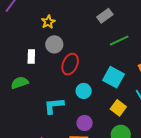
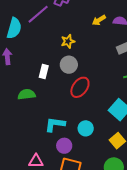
cyan circle: (84, 91) -> (86, 128), moved
purple circle: (85, 123) -> (64, 146), moved

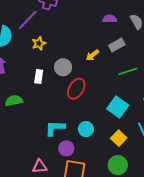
yellow arrow: (99, 20) -> (92, 55), moved
yellow star: (68, 41) -> (39, 43), moved
green semicircle: (27, 94) -> (14, 101), moved

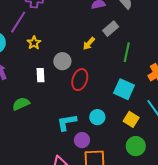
green line: (128, 71) -> (127, 52), turned -48

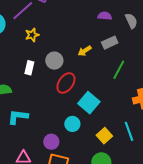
cyan square: (124, 89) -> (89, 103), moved
cyan L-shape: (67, 122) -> (18, 117), moved

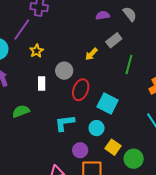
cyan L-shape: (18, 117) -> (65, 123), moved
yellow square: (104, 136) -> (113, 147), moved

